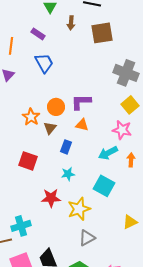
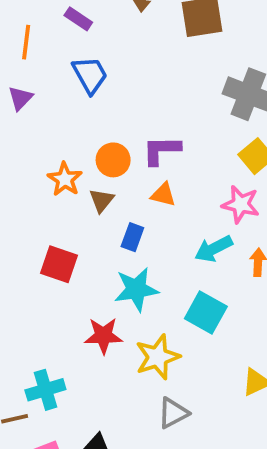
cyan star: (68, 174) -> (136, 289), size x1.6

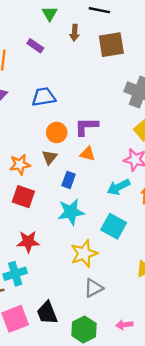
blue trapezoid: (90, 75) -> (44, 97), moved, turned -70
orange star: (65, 179) -> (20, 164), moved, turned 30
red star: (103, 336) -> (28, 242), moved

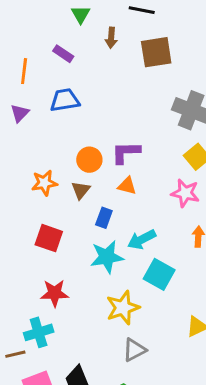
blue trapezoid: (44, 97) -> (65, 100), moved
orange star: (20, 164) -> (44, 183), moved
cyan arrow: (118, 187) -> (142, 239), moved

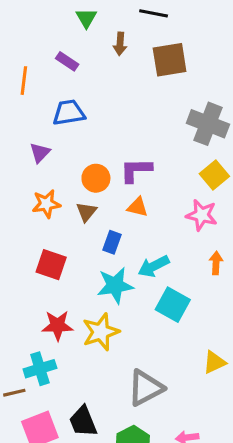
purple triangle: (20, 113) -> (40, 153), moved
yellow star: (123, 308) -> (101, 332), moved
gray triangle: (134, 350) -> (146, 388), size x1.4

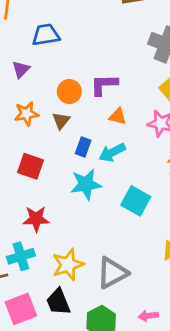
orange triangle: (138, 207) -> (118, 116), moved
cyan arrow: (154, 266) -> (112, 152), moved
yellow star: (101, 332) -> (68, 265), moved

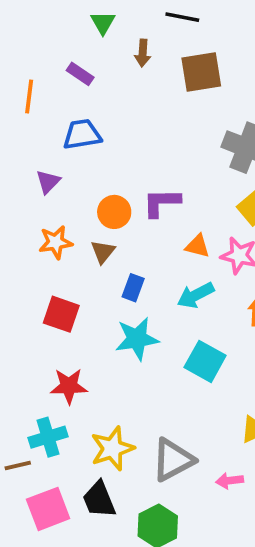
orange triangle: (118, 116) -> (197, 246), moved
cyan arrow: (112, 152) -> (196, 295), moved
pink arrow: (148, 316) -> (230, 481), moved

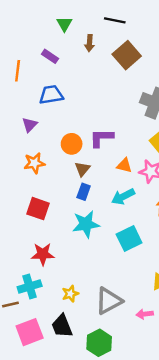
brown square: (201, 72) -> (127, 55), turned -32
brown triangle: (103, 252) -> (82, 169), moved
cyan square: (205, 361) -> (129, 239), turned 35
yellow star: (112, 448) -> (70, 294), size x0.6

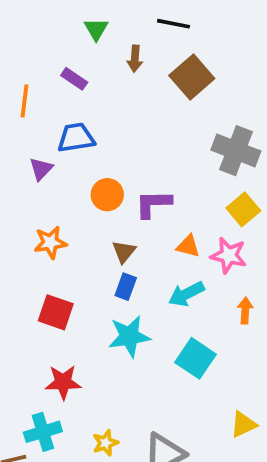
purple triangle: (30, 125) -> (41, 169), moved
orange circle: (72, 144) -> (107, 195), moved
cyan square: (129, 239) -> (196, 358), turned -30

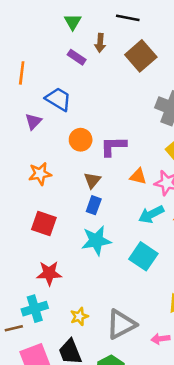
purple rectangle: (74, 79) -> (77, 57), moved
blue trapezoid: (76, 138) -> (58, 99), turned 40
cyan arrow: (186, 294) -> (151, 214), moved

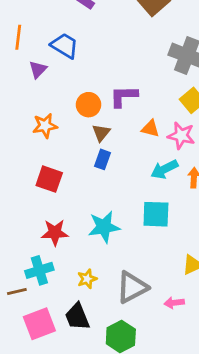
orange line: (22, 73) -> (18, 37), moved
orange circle: (81, 140) -> (89, 105), moved
cyan star: (96, 241) -> (104, 227), moved
cyan square: (143, 256) -> (156, 214), turned -32

